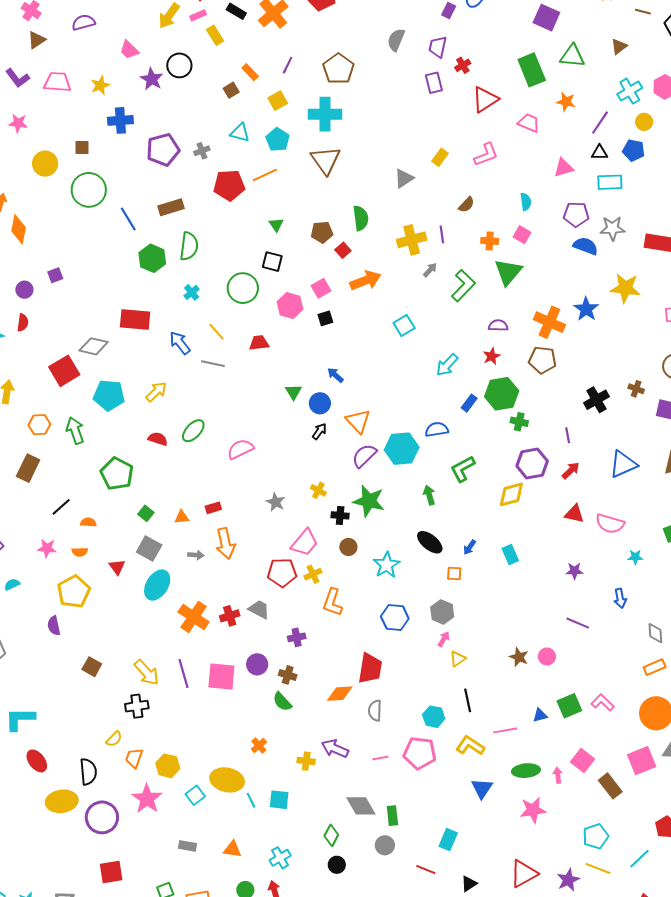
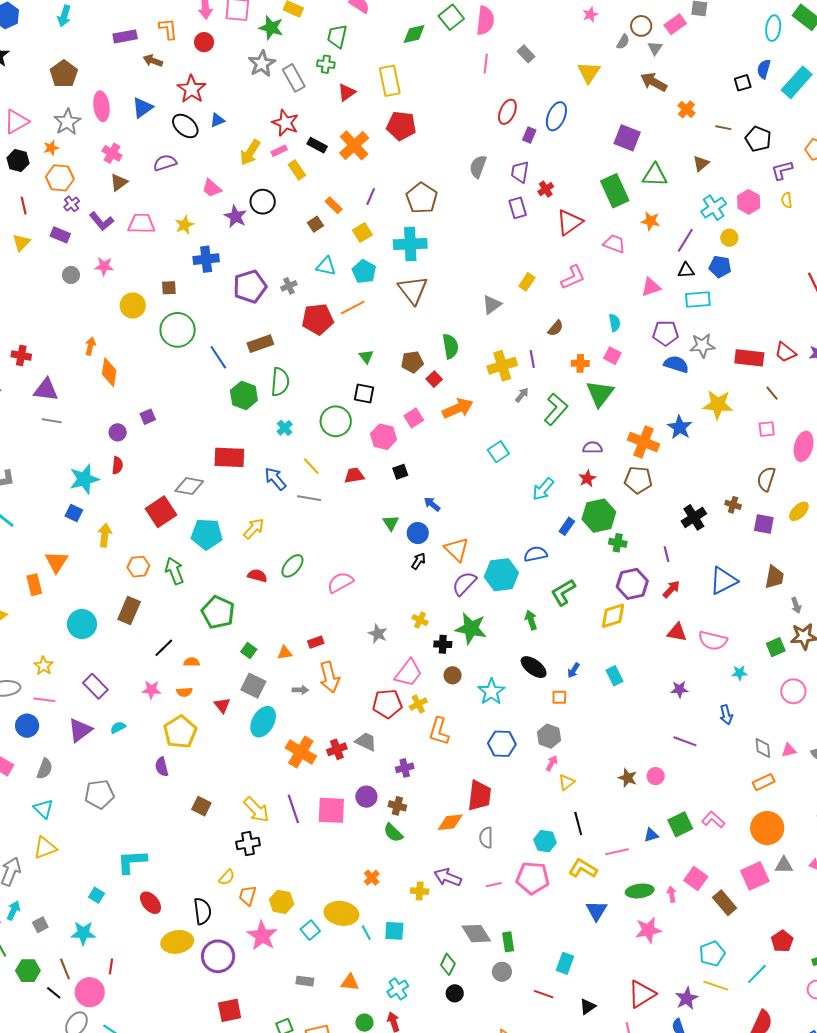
black square: (325, 318) -> (400, 472), moved

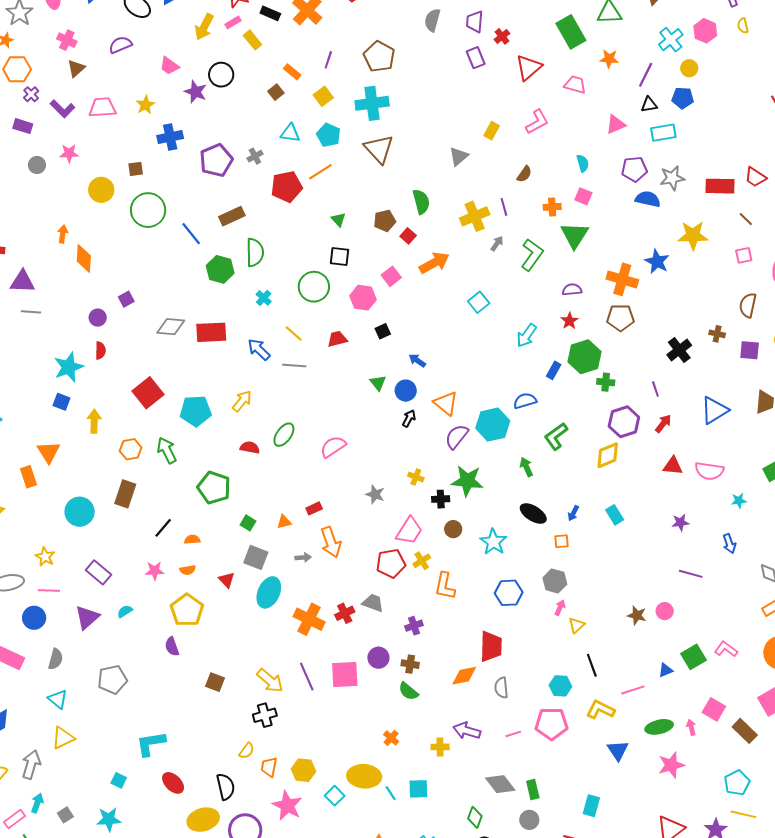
gray diamond: (189, 486) -> (171, 327), moved

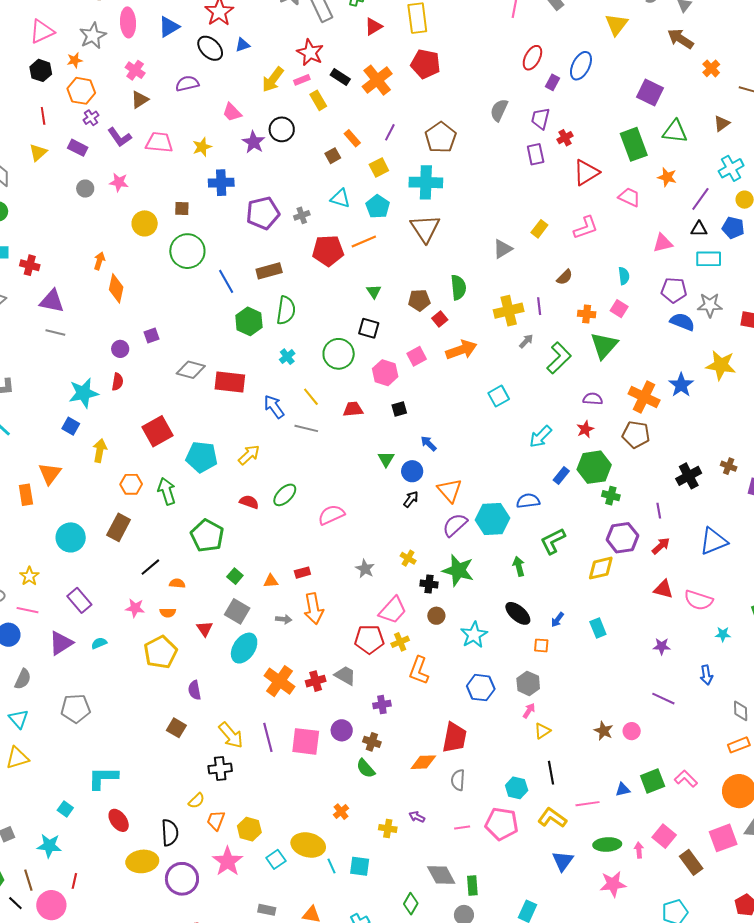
purple semicircle: (172, 647) -> (194, 690), moved
purple arrow: (467, 731) -> (417, 817), size x0.6

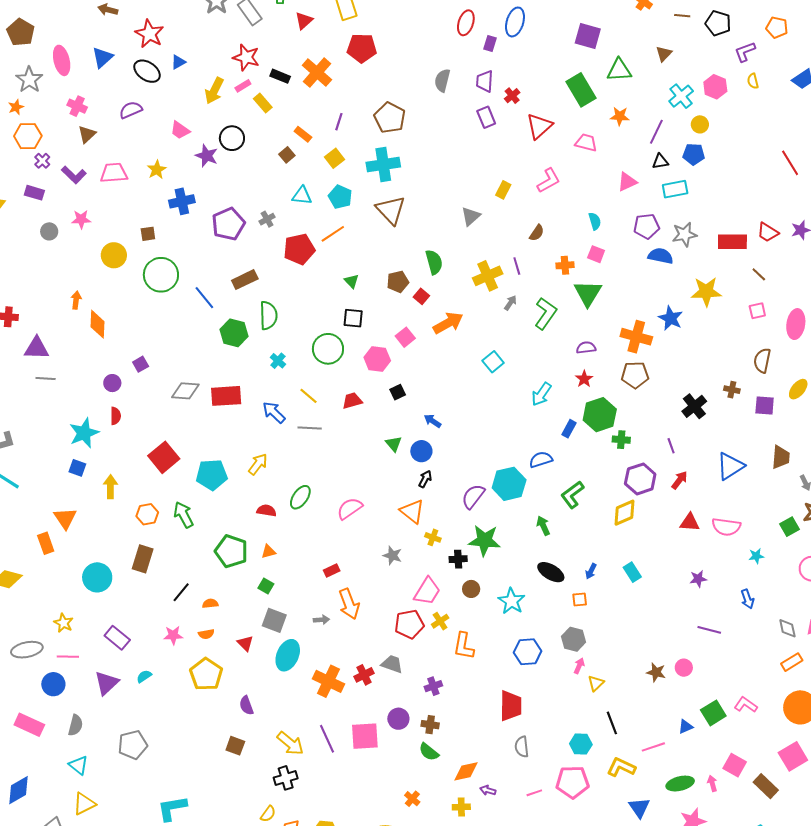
orange triangle: (450, 490) -> (412, 511), moved
orange triangle: (271, 581) -> (268, 552), moved
orange diamond: (423, 762) -> (466, 771), moved

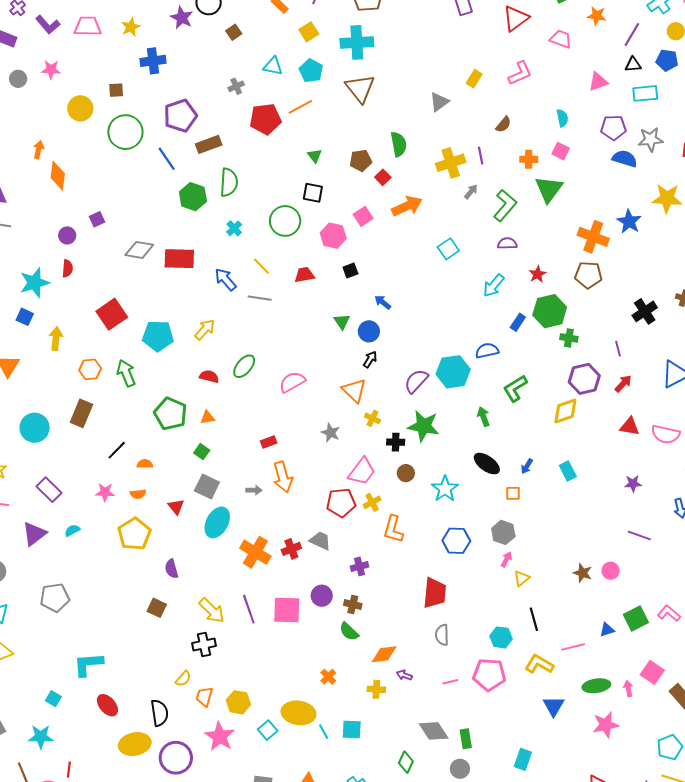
brown square: (287, 155) -> (234, 32), moved
purple pentagon: (228, 224) -> (180, 116), moved
purple semicircle: (586, 348) -> (507, 243), moved

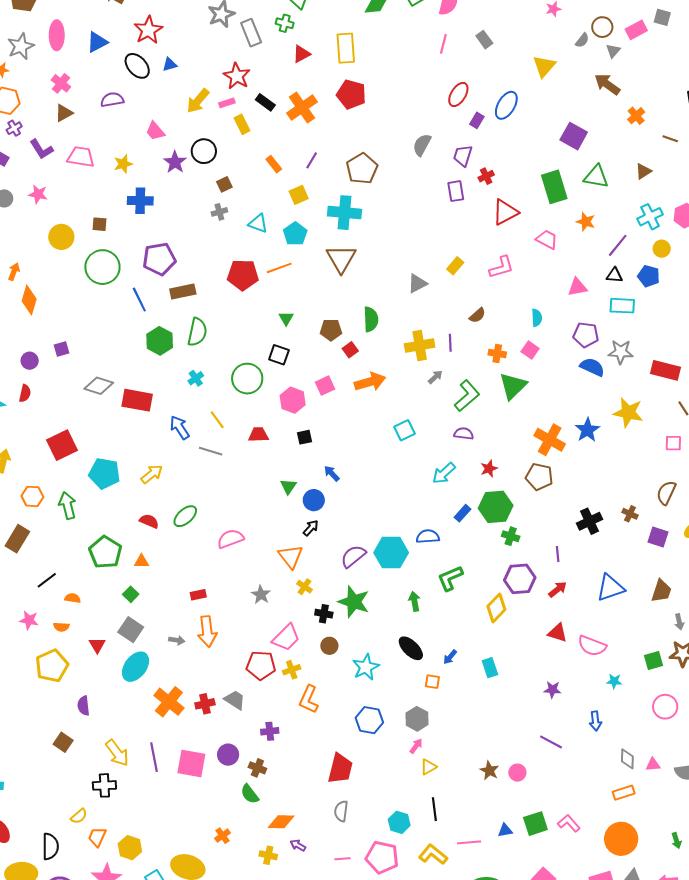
gray cross: (236, 86) -> (219, 212), moved
yellow diamond: (565, 411) -> (496, 608), turned -36

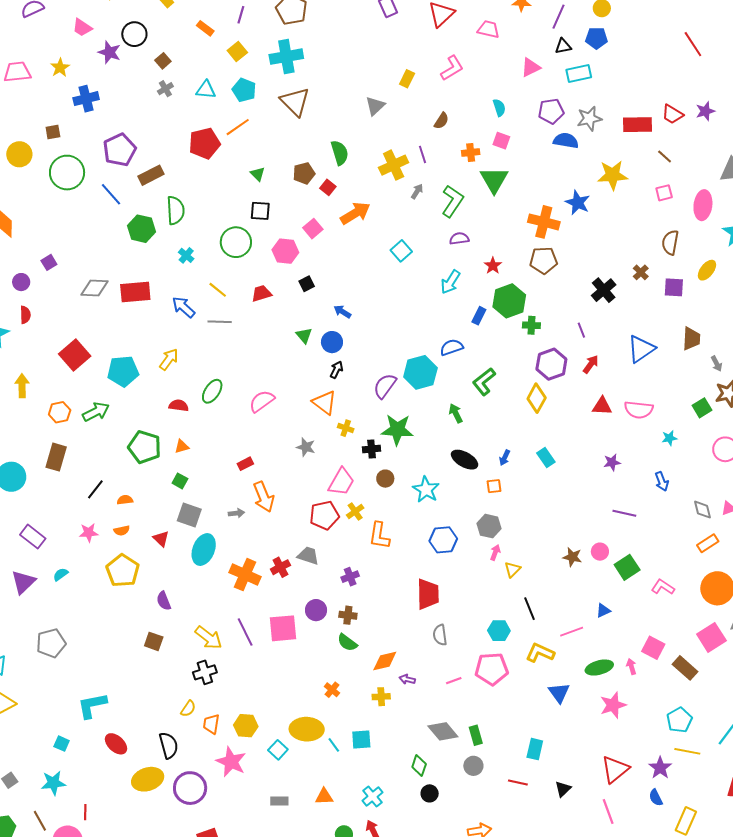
green arrow: (68, 505) -> (96, 412), turned 92
brown cross: (630, 514) -> (641, 272), turned 35
green square: (535, 824) -> (627, 567), moved

